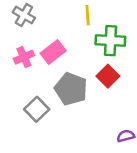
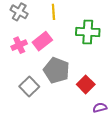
yellow line: (88, 15) -> (53, 12), moved
red square: (108, 76) -> (86, 84), moved

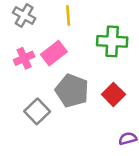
red square: (86, 84) -> (113, 94), moved

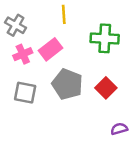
gray cross: (24, 16) -> (16, 25), moved
gray square: (37, 111) -> (25, 93), moved, turned -35

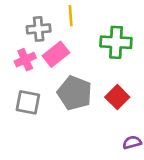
gray cross: (16, 25) -> (39, 29), moved, turned -35

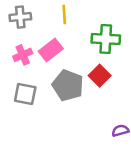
gray cross: (39, 29) -> (20, 17), moved
red square: (117, 97) -> (100, 76), moved

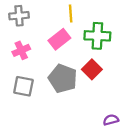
yellow line: (64, 15) -> (71, 13), moved
pink rectangle: (51, 50) -> (59, 39), moved

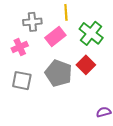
gray cross: (19, 16) -> (32, 22), moved
green cross: (97, 36) -> (91, 33), turned 35

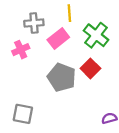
gray square: (22, 81) -> (23, 114), moved

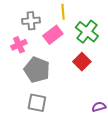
gray pentagon: (62, 77) -> (37, 70), moved
gray square: (23, 114) -> (37, 103), moved

